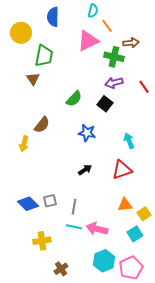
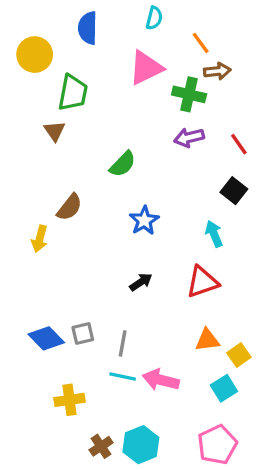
orange line: (107, 26) -> (201, 43), moved
black square: (105, 104) -> (234, 191), moved
blue star: (87, 133) -> (144, 221), turned 30
cyan hexagon: (104, 261) -> (141, 445), moved

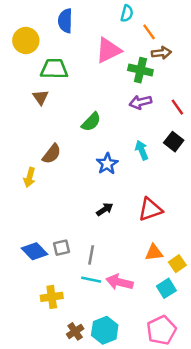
cyan semicircle: (154, 18) -> (127, 13), moved
green trapezoid: (73, 93) -> (54, 69), turned -100
cyan arrow: (214, 234) -> (142, 150), moved

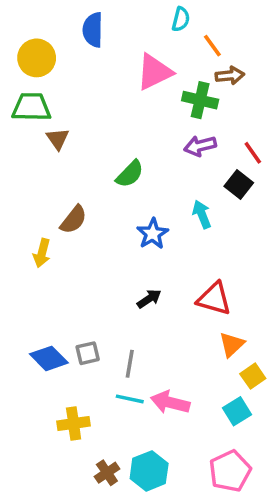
green trapezoid: (54, 69) -> (31, 107), moved
black square: (174, 142) -> (239, 184), moved
red triangle: (150, 209) -> (214, 299), turned 35
orange triangle: (154, 253) -> (232, 344), moved, turned -36

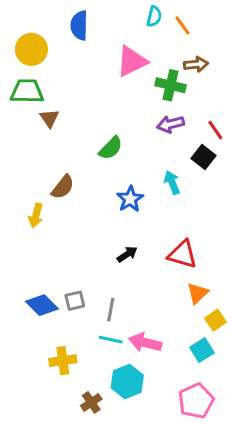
orange line: (212, 46) -> (183, 25), moved
cyan hexagon: (149, 471) -> (127, 381), moved

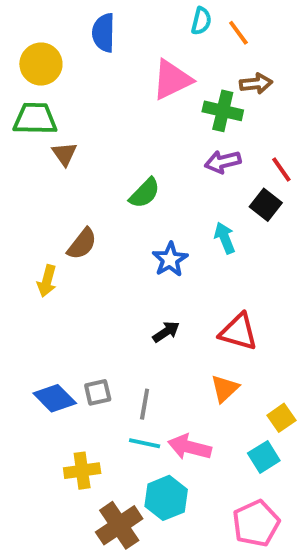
orange triangle: (197, 293) -> (225, 388), moved
brown cross: (91, 402) -> (119, 525), size x1.6

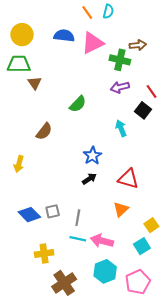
blue semicircle: (104, 33) -> (64, 36), moved, turned 96
orange line: (238, 33) -> (87, 12), moved
blue star: (170, 259) -> (93, 156), moved
yellow arrow: (47, 281) -> (19, 164), moved
cyan hexagon: (166, 498) -> (105, 271), moved

